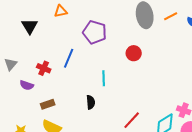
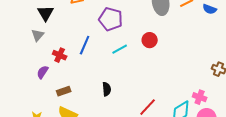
gray triangle: (11, 64) -> (38, 35), moved
cyan line: (104, 78) -> (120, 49), moved, turned 63
purple semicircle: (27, 85) -> (43, 72), turned 104

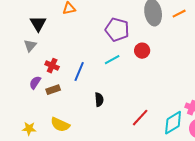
purple pentagon: (111, 19) -> (117, 30), moved
blue line: (85, 45) -> (79, 72), moved
brown rectangle: (64, 91) -> (53, 90), moved

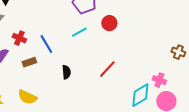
blue line: (79, 72) -> (46, 44), turned -54
brown rectangle: (53, 90) -> (29, 62), moved
red line: (140, 118) -> (107, 69), moved

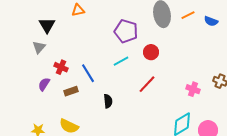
red line: (107, 69) -> (147, 84), moved
pink cross: (159, 80) -> (193, 89), moved

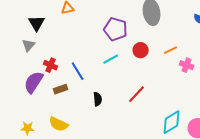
orange line: (188, 15) -> (171, 50), moved
purple semicircle: (44, 84) -> (34, 82), size x1.6
red line: (147, 84) -> (137, 94), moved
pink cross: (193, 89) -> (187, 65), moved

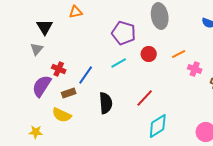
blue line: (78, 71) -> (86, 75), turned 66
black semicircle: (98, 99) -> (106, 103), size x1.5
cyan diamond: (172, 122) -> (158, 126), moved
yellow semicircle: (59, 124) -> (62, 115), moved

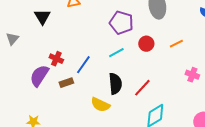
gray triangle: (37, 49) -> (12, 39), moved
pink cross: (195, 69) -> (192, 75), moved
black semicircle: (106, 103) -> (115, 84), moved
yellow semicircle: (62, 115) -> (100, 105), moved

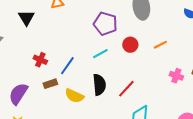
purple semicircle: (39, 76) -> (18, 94), moved
yellow semicircle: (100, 105) -> (74, 96), moved

